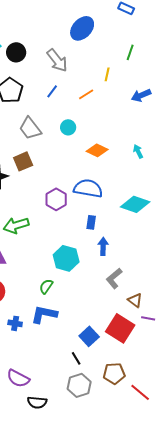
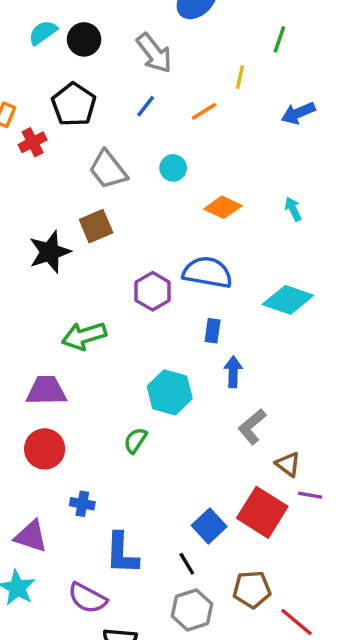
blue L-shape: (44, 314) -> (122, 553), moved, turned -100

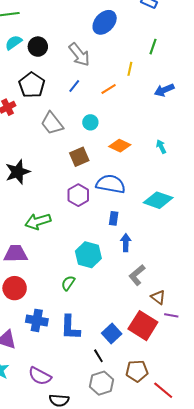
brown square: (96, 226) -> (79, 157), moved
blue cross: (82, 504) -> (37, 320), size x1.5
blue L-shape: (122, 553) -> (70, 328), moved

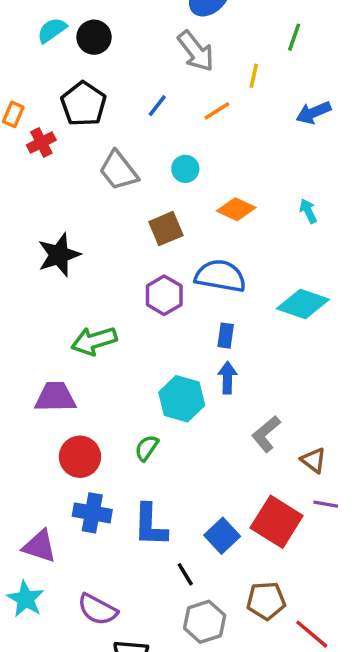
gray arrow: (79, 55) -> (196, 51), moved
blue arrow: (126, 243) -> (227, 378), moved
red circle: (15, 288) -> (80, 457), moved
brown triangle: (158, 297) -> (313, 460), moved
black line: (98, 356) -> (185, 574), moved

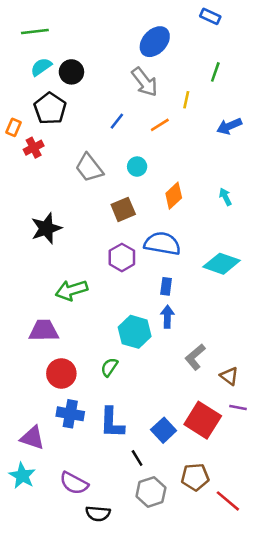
black pentagon: (83, 104) -> (50, 109), moved
orange diamond: (236, 209) -> (174, 196), turned -68

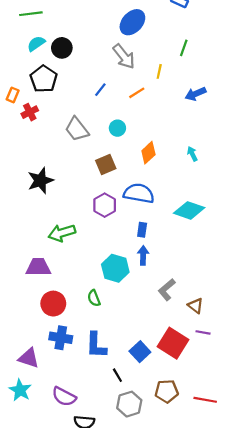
green semicircle: (109, 367) -> (94, 298), turned -56
red line: (228, 501) -> (205, 400), moved, turned -30

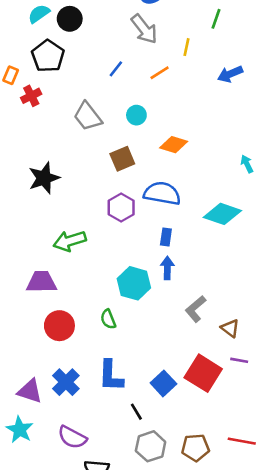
orange diamond: (148, 153) -> (174, 145), turned 60
cyan arrow: (192, 154) -> (247, 164), moved
blue cross: (61, 338) -> (66, 382), moved, turned 35
brown pentagon: (167, 391) -> (196, 448), moved

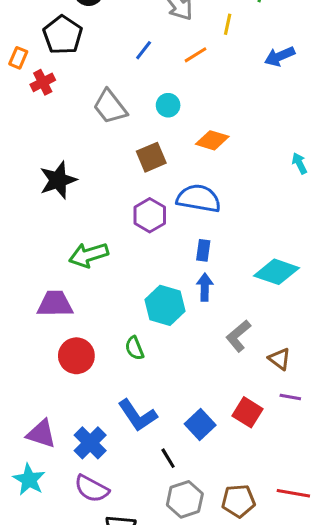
cyan diamond: (222, 214) -> (277, 272), moved
red square: (203, 373) -> (247, 412), size x0.7
blue L-shape: (111, 376) -> (137, 415), turned -36
blue cross: (66, 382) -> (90, 443), moved

